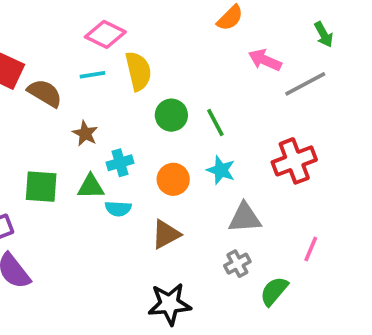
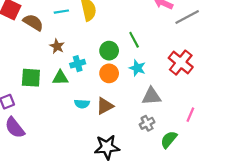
green circle: (171, 115) -> (109, 51), moved
red cross: (294, 161) -> (181, 63), turned -30
cyan semicircle: (118, 209) -> (82, 104), moved

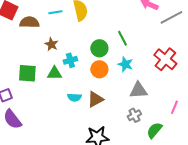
brown semicircle: (33, 22) -> (29, 22), turned -30

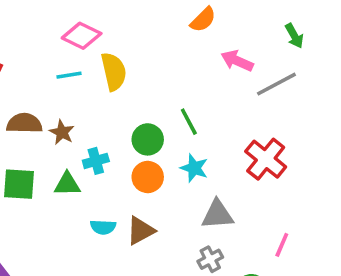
brown semicircle: (29, 22) -> (24, 123), moved

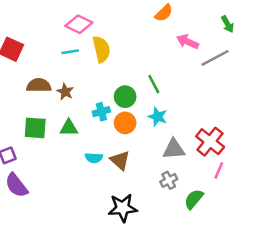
red cross: (266, 159) -> (210, 142), moved
cyan cross: (96, 161) -> (101, 112), moved
brown triangle: (141, 231) -> (120, 160), turned -50

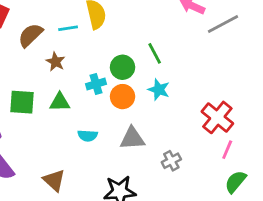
cyan line: (70, 52) -> (68, 28), moved
brown semicircle: (39, 85) -> (30, 35), moved, turned -45
gray triangle: (174, 149) -> (132, 138), moved
brown triangle: (120, 160) -> (54, 180), moved
green semicircle: (194, 199) -> (236, 182), moved

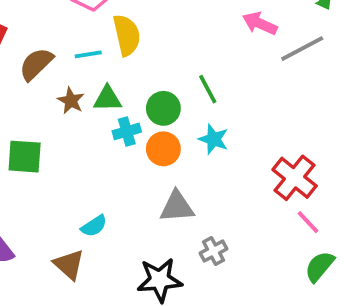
green triangle: (60, 102) -> (107, 99), moved
cyan semicircle: (88, 136) -> (94, 226), moved, turned -36
pink line: (227, 150) -> (308, 222), turned -66
gray cross: (171, 161) -> (214, 251), moved

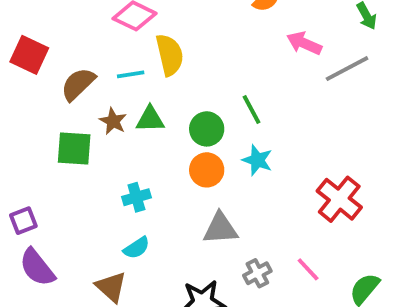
cyan cross: (127, 131) -> (136, 197), moved
green square: (25, 157) -> (74, 148), moved
pink line: (308, 222) -> (308, 269), moved

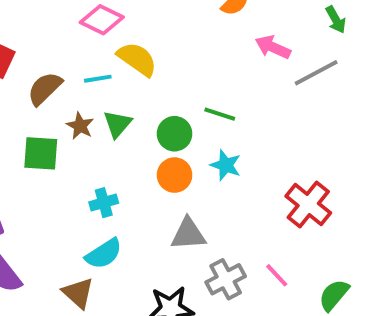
yellow semicircle: (170, 55) -> (137, 59), turned -42
green line: (252, 109) -> (220, 114), turned -44
green triangle: (150, 119) -> (117, 124), turned -48
cyan semicircle: (136, 248) -> (104, 254), size x1.4
gray cross: (257, 273) -> (226, 279), size x1.4

